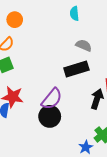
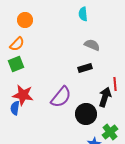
black rectangle: (76, 69) -> (85, 68), size x0.6
black circle: (50, 116) -> (86, 114), moved

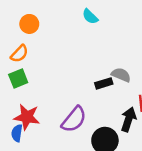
cyan semicircle: (83, 14) -> (90, 17), moved, turned -40
gray semicircle: (92, 45) -> (121, 75), moved

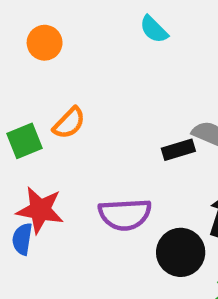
orange semicircle: (19, 54) -> (69, 123), moved
purple semicircle: (74, 119) -> (125, 214), turned 48

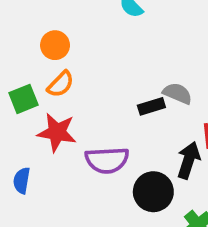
orange circle: (45, 43) -> (55, 45), moved
red star: (40, 210) -> (57, 132), moved

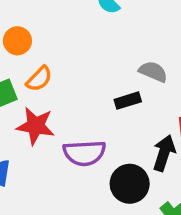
orange circle: (55, 45) -> (17, 41), moved
gray semicircle: (177, 93) -> (153, 72), moved

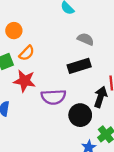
gray semicircle: (153, 72) -> (86, 39), moved
black rectangle: (128, 101) -> (79, 66), size x1.5

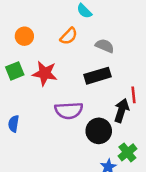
orange semicircle: (27, 53) -> (69, 36), moved
red star: (25, 81) -> (45, 73), moved

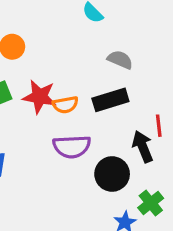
orange semicircle: (69, 36) -> (65, 105), moved, turned 36
black arrow: (121, 111) -> (143, 147), turned -40

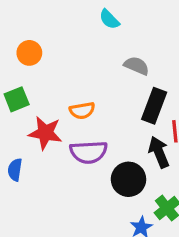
red star: (40, 97) -> (45, 133), moved
black rectangle: (110, 100) -> (154, 106), moved, turned -52

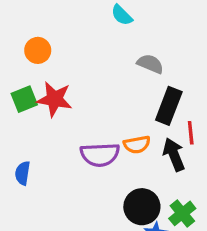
orange semicircle: (82, 111) -> (137, 145), moved
red star: (45, 133) -> (55, 99), moved
black circle: (129, 179) -> (142, 207), moved

